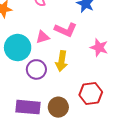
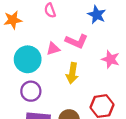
purple circle: (36, 69) -> (31, 91), moved

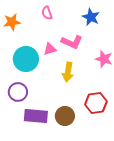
purple circle: (31, 91) -> (18, 92), moved

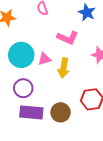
pink triangle: (50, 49) -> (44, 59), moved
purple circle: (18, 92) -> (23, 88), moved

